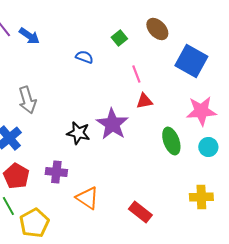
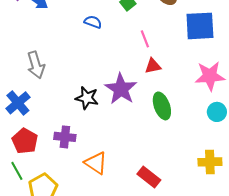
blue square: (191, 61) -> (200, 26), turned -32
green ellipse: (171, 141) -> (162, 106), moved

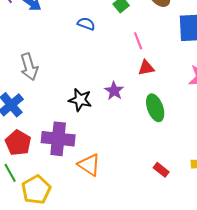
purple star: (121, 89) -> (114, 91), size x0.6
purple cross: (65, 137) -> (58, 139), size x1.5
red rectangle: (149, 177) -> (161, 170), moved, size x0.7

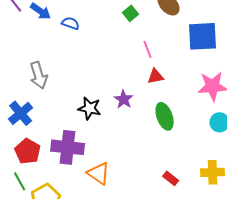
blue semicircle: (86, 24) -> (71, 23), moved

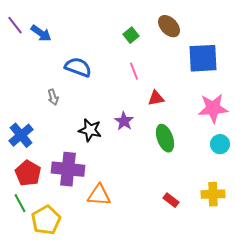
blue semicircle: (71, 23) -> (78, 67), moved, size x1.5
pink line: (148, 49) -> (134, 71), moved
gray arrow: (39, 75) -> (53, 97), moved, size x0.6
orange triangle: (99, 173) -> (99, 195), turned -30

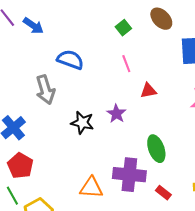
gray arrow: (53, 97) -> (45, 90), size x1.8
green ellipse: (165, 138) -> (156, 149), moved
purple cross: (68, 169) -> (129, 175), moved

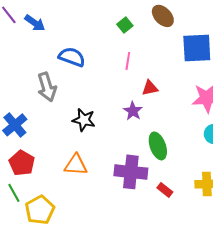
pink line: (126, 64) -> (128, 61), turned 30
purple star: (116, 114) -> (133, 111), moved
orange triangle: (91, 188) -> (76, 165), moved

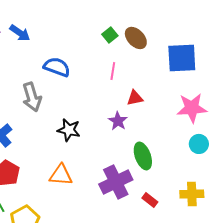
brown ellipse: (163, 16) -> (136, 38), moved
purple cross: (131, 172) -> (116, 182), turned -32

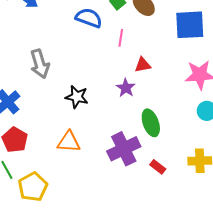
blue semicircle: (57, 67) -> (89, 18), moved

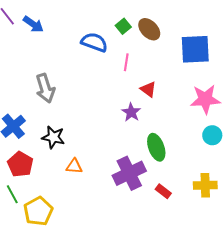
red triangle: (143, 65) -> (148, 89), turned 48
black star: (77, 97) -> (53, 137), moved
orange triangle: (69, 142) -> (74, 166), size x0.7

